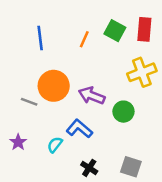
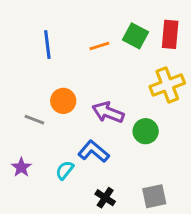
orange line: (84, 39) -> (99, 46), turned 49
orange circle: (54, 86) -> (63, 101), size x0.7
gray square: (131, 167) -> (154, 196), turned -30

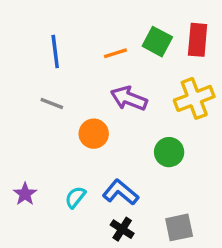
orange circle: (63, 101) -> (94, 134), moved
purple arrow: (108, 112) -> (129, 98), moved
gray line: (34, 120) -> (52, 103), moved
blue L-shape: (94, 151) -> (120, 192), moved

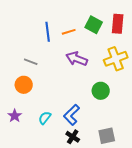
blue line: (55, 52) -> (48, 32), moved
orange circle: (94, 134) -> (24, 85), moved
blue L-shape: (120, 192) -> (72, 115), turned -85

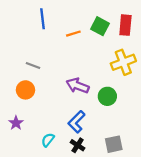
blue line: (48, 32) -> (43, 19), moved
purple arrow: (77, 59) -> (78, 86), moved
cyan semicircle: (45, 118) -> (48, 140), moved

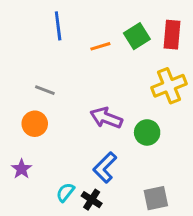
green square: (100, 26) -> (137, 36), turned 30
black cross: (78, 145) -> (92, 200), moved

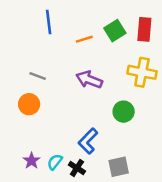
yellow cross: (169, 86) -> (142, 72), turned 32
purple arrow: (106, 118) -> (89, 80), moved
purple star: (22, 169) -> (32, 161), moved
gray square: (156, 198) -> (119, 167), moved

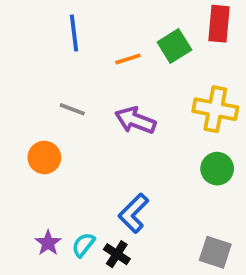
red rectangle: (144, 29) -> (219, 24), moved
gray line: (38, 76) -> (72, 109), moved
green circle: (124, 112) -> (217, 169), moved
gray square: (119, 167) -> (215, 252), moved, turned 30

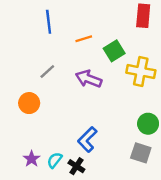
green square: (174, 46) -> (114, 51), moved
gray line: (72, 109) -> (47, 72), turned -63
green circle: (217, 169) -> (148, 124), moved
gray square: (215, 252) -> (141, 153), moved

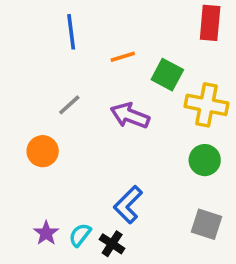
green square: (114, 51) -> (167, 75), turned -30
green circle: (148, 124) -> (205, 160), moved

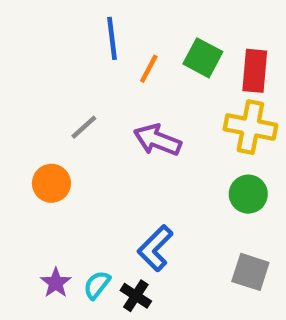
red rectangle: (210, 23) -> (255, 71), moved
blue line: (71, 32) -> (112, 38), moved
orange line: (123, 57) -> (149, 69), turned -45
green square: (167, 75) -> (203, 58), moved

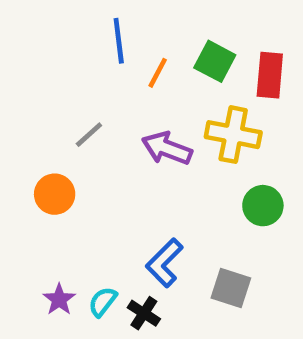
yellow cross: (250, 127) -> (233, 135), moved
gray square: (250, 272) -> (231, 288), moved

